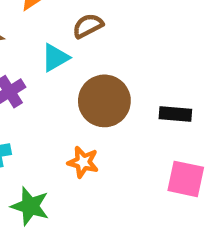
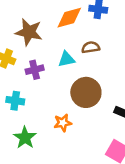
orange star: (83, 162) -> (63, 123), turned 30

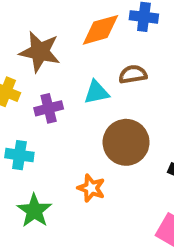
orange star: (63, 123) -> (91, 188), turned 30

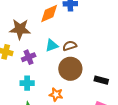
brown semicircle: (133, 74) -> (70, 46), moved
cyan cross: (19, 155) -> (27, 83), moved

